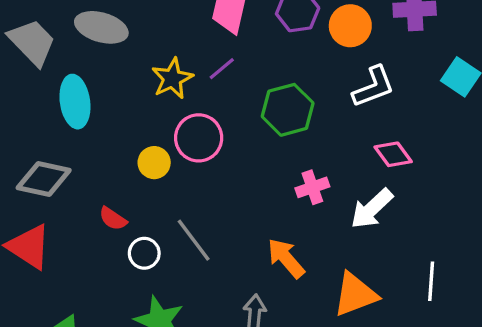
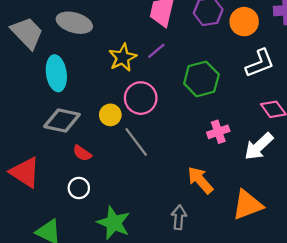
gray diamond: (44, 179) -> (62, 121), moved
gray line: (194, 240) -> (136, 142), moved
white circle: (144, 253) -> (79, 188), moved

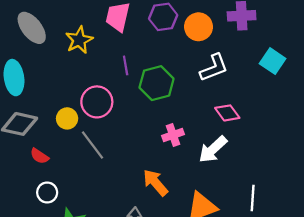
gray ellipse: (74, 23) -> (32, 28), turned 36
purple line: (156, 51) -> (126, 65), moved, turned -60
yellow star: (123, 58) -> (79, 40), moved
white circle: (79, 188) -> (47, 192), moved

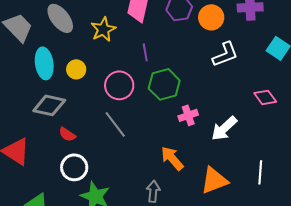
green hexagon: (157, 83) -> (164, 84), moved
pink diamond: (227, 113) -> (265, 97), moved
yellow circle: (67, 118) -> (76, 69), moved
white circle: (47, 192) -> (74, 167), size x1.4

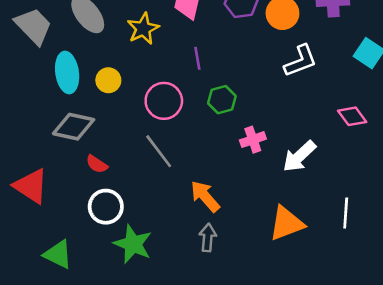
green hexagon: (164, 84) -> (222, 100), size x0.7
orange arrow: (172, 158) -> (205, 196), moved

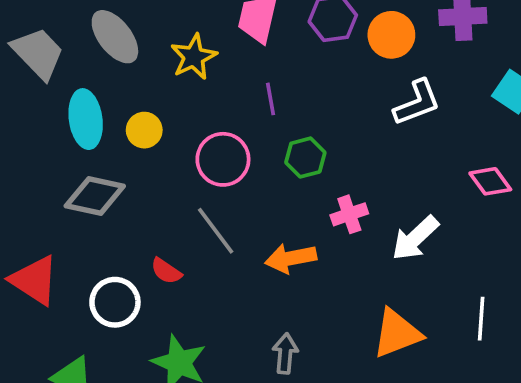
red semicircle: (97, 164) -> (166, 271), moved
orange arrow: (205, 196) -> (291, 258), moved, turned -60
white circle: (106, 207) -> (115, 302), moved

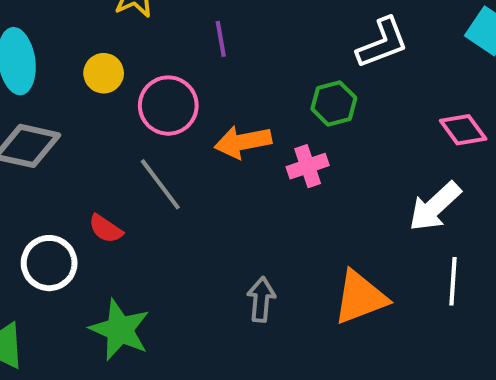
yellow circle: (144, 130) -> (104, 73), moved
green hexagon: (305, 158) -> (334, 103), moved
white arrow: (415, 238) -> (435, 207), moved
orange arrow: (291, 258) -> (243, 142), moved
gray arrow: (285, 353) -> (261, 299), moved

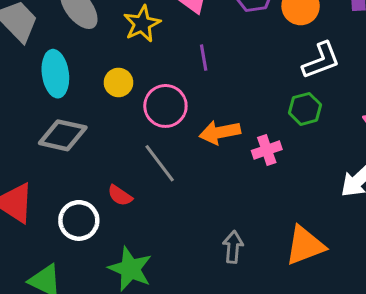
green hexagon: (334, 103) -> (305, 109), moved

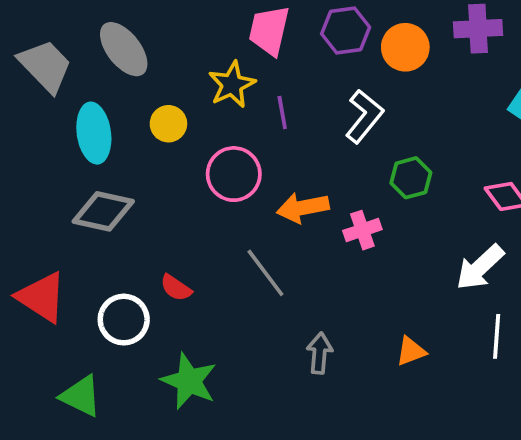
yellow star: (142, 24) -> (232, 85), moved
white L-shape: (321, 60) -> (364, 116), moved, turned -30
yellow circle: (118, 82) -> (168, 124), moved
gray line: (160, 163) -> (265, 273), moved
orange triangle: (305, 245) -> (411, 351), size x0.6

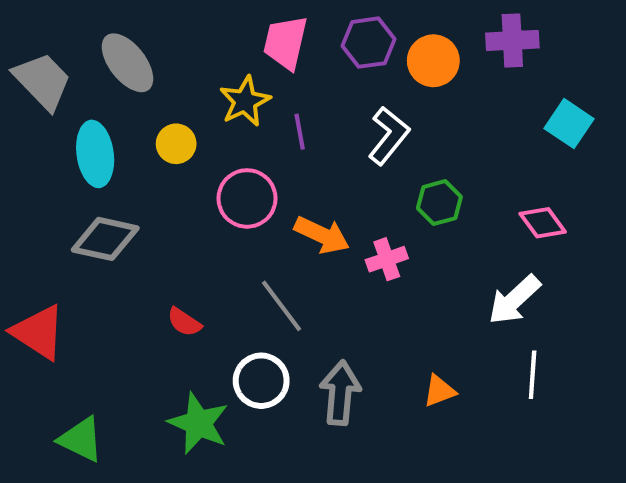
orange arrow: (303, 208) -> (322, 235), turned -144
white circle: (124, 320) -> (261, 381), moved
gray arrow: (320, 353) -> (340, 393), size x1.4

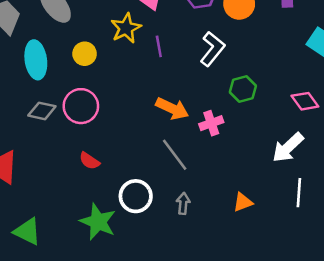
pink circle: (247, 198) -> (81, 106), moved
gray diamond: (105, 239) -> (42, 111), size x0.7
gray line: (281, 306) -> (175, 155), moved
gray arrow: (340, 393) -> (183, 203), size x0.6

